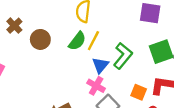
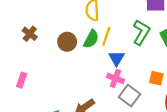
brown circle: (40, 39) -> (67, 42), moved
green L-shape: (123, 56) -> (141, 32), moved

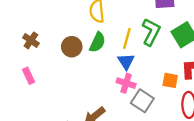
yellow line: (106, 36) -> (127, 38), moved
pink rectangle: (22, 80) -> (29, 76), moved, turned -40

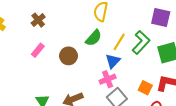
brown circle: (72, 47) -> (69, 56), moved
pink rectangle: (29, 76) -> (38, 50), moved, turned 48
pink cross: (126, 83) -> (108, 79), turned 35

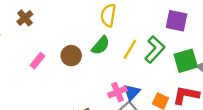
brown cross: (38, 20) -> (25, 18), moved
brown circle: (69, 56) -> (71, 56), moved
blue triangle: (113, 61) -> (132, 92), moved

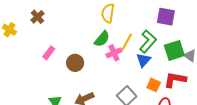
brown circle: (71, 56) -> (75, 63), moved
pink cross: (117, 92) -> (114, 53), moved
blue triangle: (132, 92) -> (143, 60), moved

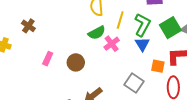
green semicircle: (102, 39) -> (97, 33), turned 36
yellow line: (127, 42) -> (120, 20), moved

